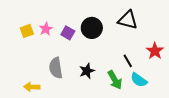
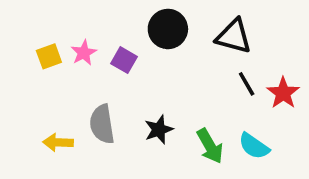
black circle: (92, 28) -> (168, 29), moved
black line: (128, 61) -> (247, 84), moved
yellow arrow: (32, 87) -> (58, 142), moved

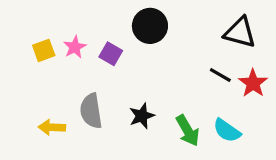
black triangle: (234, 36) -> (240, 32), moved
black line: (247, 84) -> (220, 75), turned -30

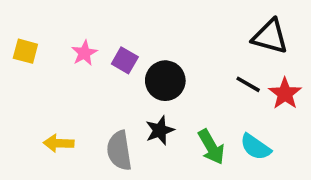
black circle: (150, 26) -> (165, 81), moved
yellow square: (44, 50) -> (25, 51), moved, turned 35
gray semicircle: (91, 111) -> (119, 151), moved

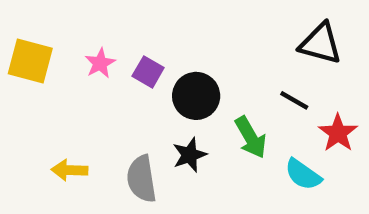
yellow square: (25, 51) -> (30, 61), size x1.5
red star: (285, 94) -> (338, 133), moved
green arrow: (211, 147) -> (251, 137), moved

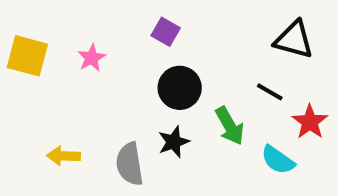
purple square: (148, 72) -> (166, 32), moved

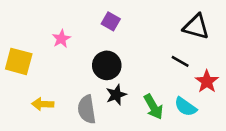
yellow square: (27, 56) -> (19, 61), moved
black circle: (180, 88) -> (107, 65), moved
green arrow: (230, 126) -> (153, 107), moved

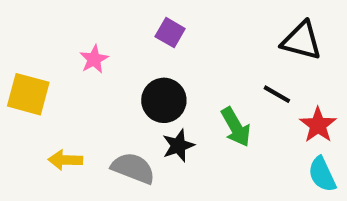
green arrow: (153, 107) -> (236, 127), moved
cyan semicircle: (185, 107) -> (322, 174), moved, turned 30
gray semicircle: (87, 109) -> (133, 168), turned 120

